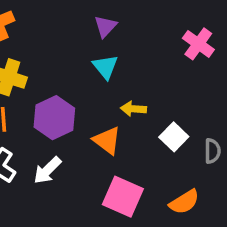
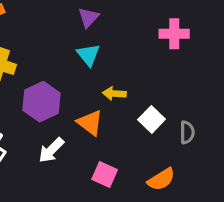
pink cross: (198, 44) -> (174, 34), turned -36
white arrow: (47, 170) -> (51, 150), moved
pink square: (123, 197) -> (105, 174), size x0.7

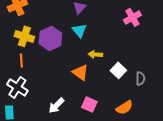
pink cross: (174, 34) -> (132, 17), turned -30
purple hexagon: (42, 102) -> (50, 38), moved
white arrow: (51, 150) -> (56, 105), moved

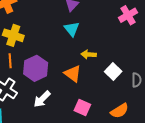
purple hexagon: (50, 38) -> (36, 68), moved
white arrow: (56, 105) -> (42, 99), moved

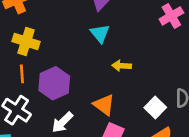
white square: (113, 71) -> (155, 107), moved
orange triangle: (73, 74) -> (104, 105), moved

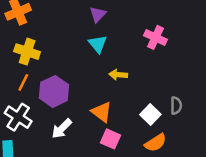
pink cross: (171, 16) -> (155, 37), moved, turned -35
orange line: (22, 74) -> (23, 82), turned 30

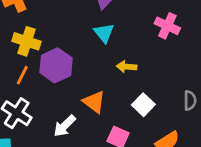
purple hexagon: (54, 91) -> (56, 65), moved
orange triangle: (102, 112) -> (94, 102), moved
white square: (150, 115) -> (143, 105), moved

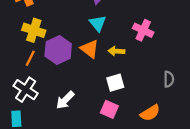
pink cross: (167, 26) -> (143, 30), moved
orange triangle: (94, 102) -> (90, 49), moved
white square: (143, 105) -> (115, 83), moved, turned 30

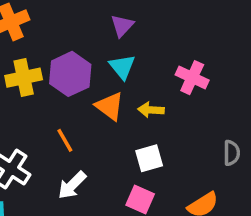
yellow cross: (34, 30) -> (24, 78), turned -30
purple hexagon: (58, 50) -> (70, 74), moved
orange line: (30, 58) -> (65, 140), moved, turned -56

